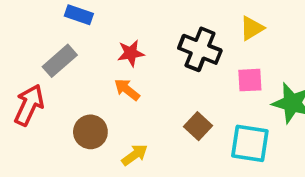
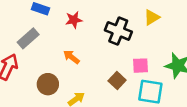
red star: (131, 53) -> (74, 20), moved
pink square: (250, 80) -> (141, 66), moved

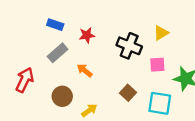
gray rectangle: (28, 38) -> (58, 53), moved
pink square: (141, 66) -> (157, 65), moved

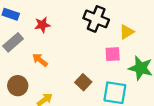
yellow triangle: (161, 33) -> (127, 32), moved
black cross: (129, 46) -> (96, 19), moved

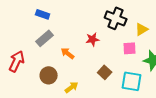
red star: (42, 25) -> (93, 39), moved

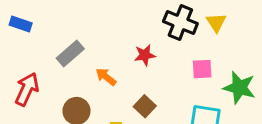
blue rectangle: (43, 14) -> (21, 24), moved
yellow triangle: (142, 29) -> (216, 22), moved, turned -32
brown square: (105, 72) -> (145, 106), moved

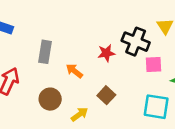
black cross: (180, 22) -> (136, 42), moved
gray rectangle: (70, 54) -> (45, 52), turned -40

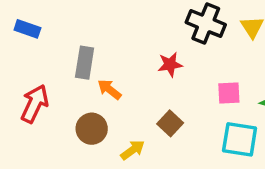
black cross: (136, 42) -> (206, 24), moved
pink square: (154, 65) -> (229, 93), moved
orange arrow: (74, 71) -> (109, 89), moved

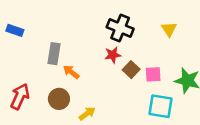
black cross: (206, 24) -> (120, 28), moved
red arrow: (35, 104) -> (20, 96), moved
brown square: (170, 123) -> (131, 70), moved

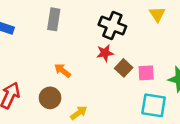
yellow triangle: (169, 29) -> (157, 14), moved
gray rectangle: (54, 54) -> (54, 19), moved

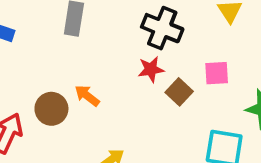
pink square: (146, 73) -> (217, 73), moved
brown circle: (50, 98) -> (51, 109), moved

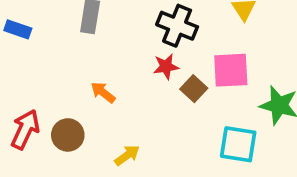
pink square: (217, 73) -> (231, 70), size x1.5
brown circle: (51, 109) -> (68, 135), moved

